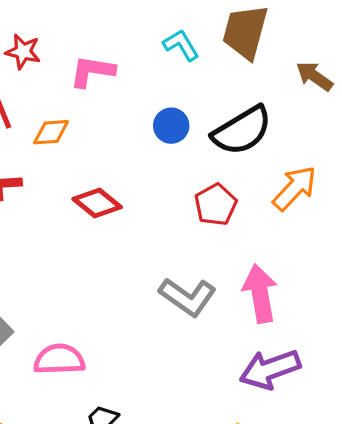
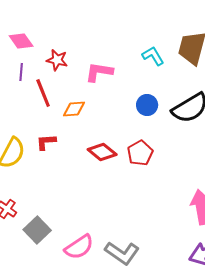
red pentagon: (216, 205) -> (140, 153), moved
gray L-shape: (188, 297) -> (122, 253), moved
pink semicircle: (59, 359) -> (79, 247), turned 148

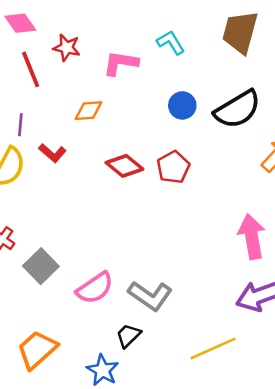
cyan L-shape: (153, 56) -> (171, 42), moved
purple line: (21, 72) -> (20, 125), moved
red line: (43, 93) -> (31, 69), moved
red L-shape: (46, 142) -> (52, 153), turned -135

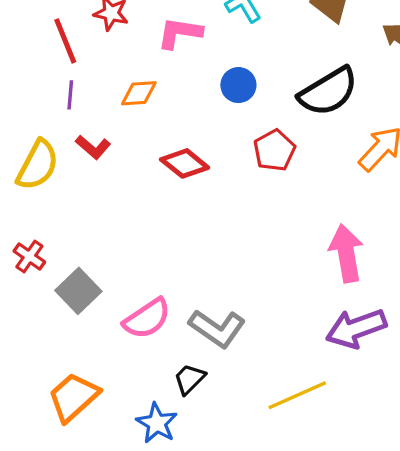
blue circle: (182, 105) -> (238, 85), moved
purple line: (20, 125) -> (70, 95), moved
red pentagon: (173, 167) -> (274, 150), moved

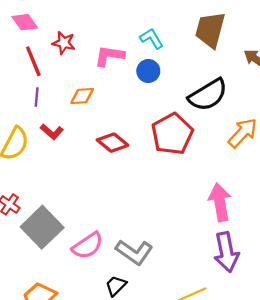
blue circle: (238, 85) -> (148, 71), moved
red pentagon: (274, 150) -> (172, 134), size x1.5
gray square: (78, 291) -> (42, 227), size x1.4
purple arrow: (356, 328) -> (226, 252), turned -81

